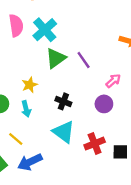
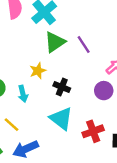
yellow star: (30, 85) -> (38, 71), moved

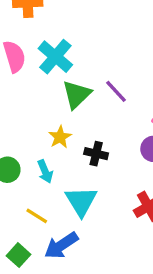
cyan triangle: (61, 119) -> (81, 201), moved, turned 30

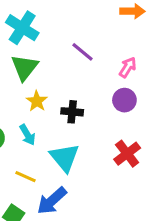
green triangle: (77, 94) -> (25, 67), moved

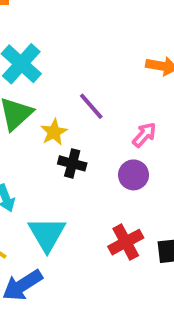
yellow star: (37, 101) -> (54, 132), moved
black cross: (72, 112) -> (72, 163), moved

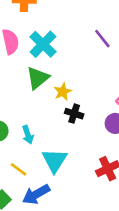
purple line: (91, 106) -> (102, 39), moved

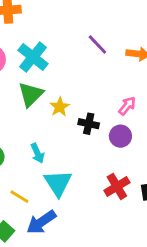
black cross: (74, 114) -> (89, 124), moved
cyan arrow: (28, 135) -> (37, 153), moved

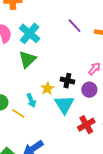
yellow star: (60, 107) -> (47, 88), moved
cyan triangle: (58, 183) -> (64, 105), moved
yellow line: (19, 197) -> (18, 113), moved

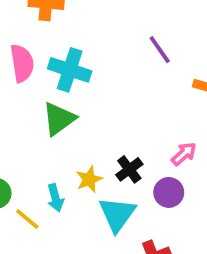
purple line: (75, 26) -> (160, 50), moved
cyan cross: (30, 33) -> (70, 70), turned -30
black cross: (67, 81) -> (129, 169), turned 32

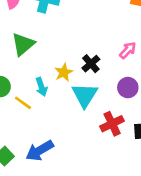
green triangle: (59, 119) -> (23, 44), moved
purple circle: (169, 192) -> (128, 88), moved

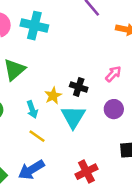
black cross: (91, 64) -> (79, 87), turned -30
yellow line: (23, 103) -> (37, 136), moved
red cross: (112, 124) -> (86, 172), moved

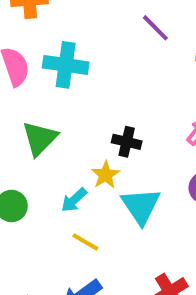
black cross: (79, 87) -> (127, 142), moved
cyan arrow: (32, 110) -> (74, 200), turned 72

